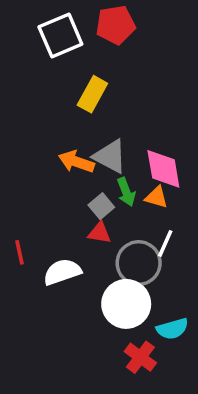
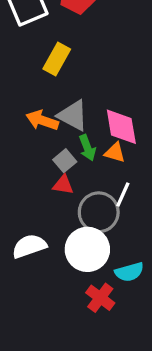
white semicircle: (62, 272) -> (29, 246), moved

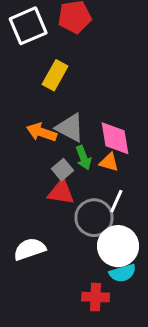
red triangle: (63, 185) -> (61, 192), size x1.4
white circle: (87, 249) -> (118, 246), moved
red cross: (100, 298) -> (96, 297), turned -35

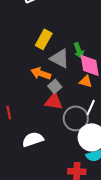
yellow rectangle: (55, 75) -> (44, 39), moved
orange arrow: (42, 132) -> (41, 73), moved
green arrow: (84, 158) -> (79, 50), moved

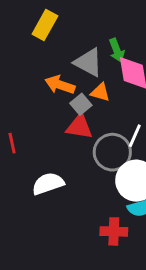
yellow rectangle: (44, 39) -> (45, 25), moved
orange triangle: (86, 81) -> (100, 92), moved

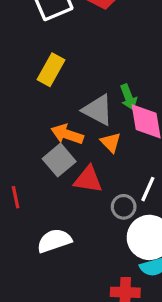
orange triangle: (100, 92) -> (111, 142), turned 30
gray square: (81, 104) -> (59, 160), moved, size x1.4
gray circle: (112, 152) -> (124, 207), size x0.6

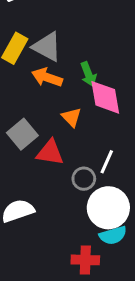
gray triangle: (98, 110) -> (47, 47), moved
orange arrow: (67, 134) -> (47, 77), moved

